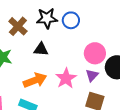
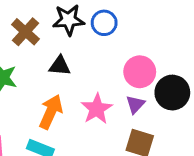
orange arrow: (35, 80) -> (51, 112), turned -45

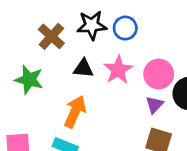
pink star: (97, 109) -> (118, 70), moved

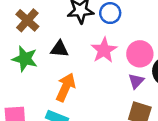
brown cross: (51, 36) -> (27, 20), moved
black triangle: (83, 68) -> (59, 49), moved

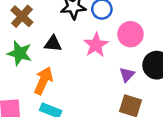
pink circle: (140, 54) -> (130, 34), moved
orange arrow: (66, 87) -> (43, 81), moved

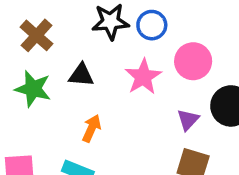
orange arrow: (43, 81) -> (92, 128), moved, size x0.7

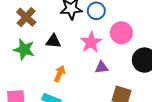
purple triangle: (188, 120) -> (102, 67), moved, turned 40

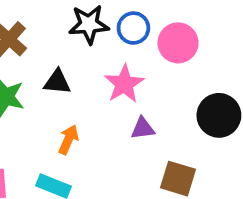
pink circle: (121, 33) -> (178, 43), moved

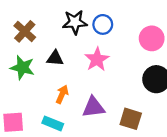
pink circle: (178, 43) -> (152, 38), moved
purple triangle: (143, 128) -> (93, 107), moved, size x1.5

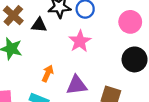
black triangle: (55, 58) -> (39, 25), moved

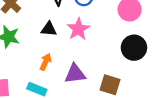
black triangle: (39, 25) -> (49, 29), moved

